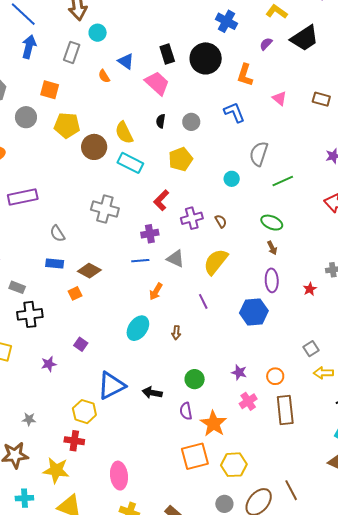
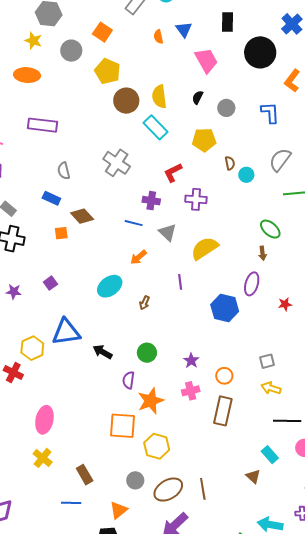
black rectangle: (167, 54) -> (227, 22), moved
brown semicircle: (221, 221) -> (230, 163), moved

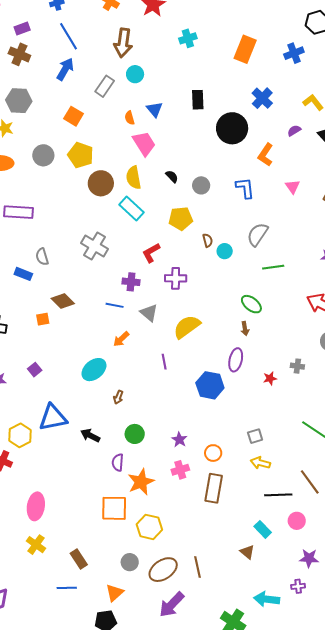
gray circle: (71, 51) -> (43, 155), moved
pink trapezoid: (206, 60) -> (144, 143), moved
black semicircle: (198, 97) -> (172, 176), turned 112
blue rectangle: (51, 198) -> (23, 274), moved
brown arrow: (145, 303) -> (118, 397), moved

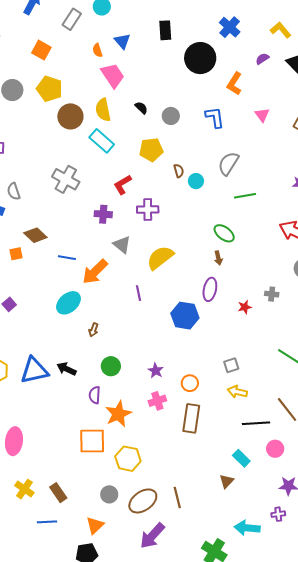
blue line: (115, 305) -> (67, 258), moved
orange arrow: (121, 339) -> (95, 272), size x1.6
blue triangle: (53, 418) -> (34, 370), moved
yellow cross: (36, 545) -> (24, 489), moved
brown triangle: (247, 552) -> (227, 481), turned 35

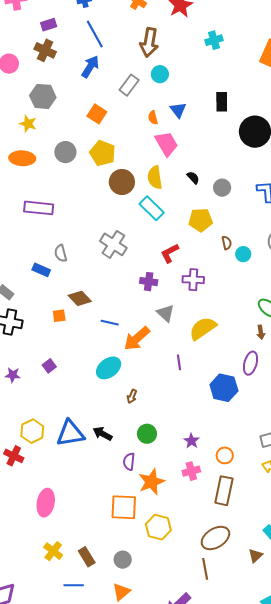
gray circle: (109, 494) -> (123, 560), moved
brown ellipse: (143, 501) -> (215, 538), moved

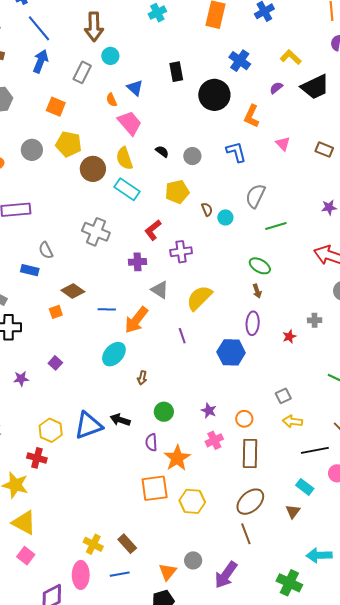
pink ellipse: (46, 503) -> (81, 575), moved
gray circle: (123, 560) -> (193, 560), moved

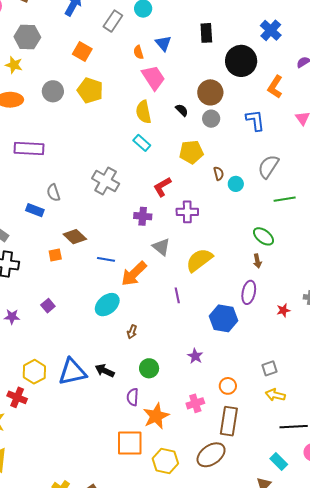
brown circle: (93, 169) -> (210, 92), moved
cyan rectangle: (127, 189) -> (142, 143), size x0.7
purple star: (209, 411) -> (195, 356), moved
brown ellipse: (250, 502) -> (211, 455), moved

